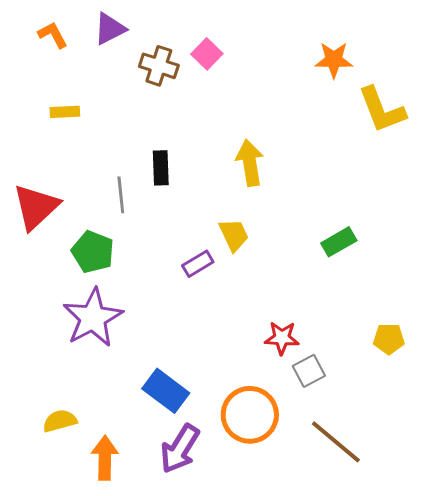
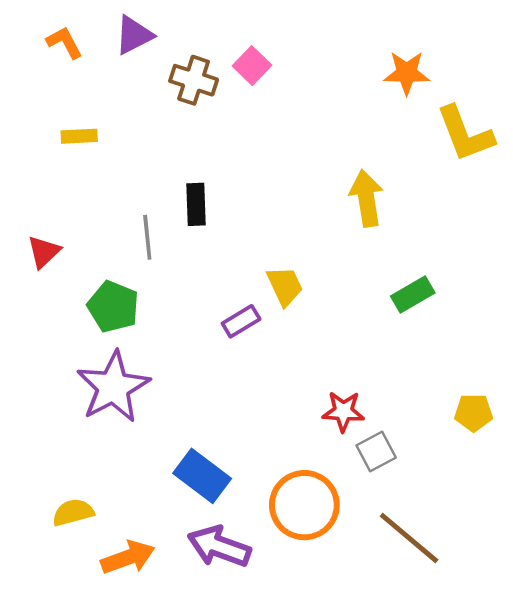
yellow arrow: (250, 163) -> (366, 198), moved
red triangle: (36, 207) -> (44, 252), size x0.6
purple arrow: (180, 449) -> (219, 546), turned 78
orange arrow: (105, 458) -> (128, 557), turned 69

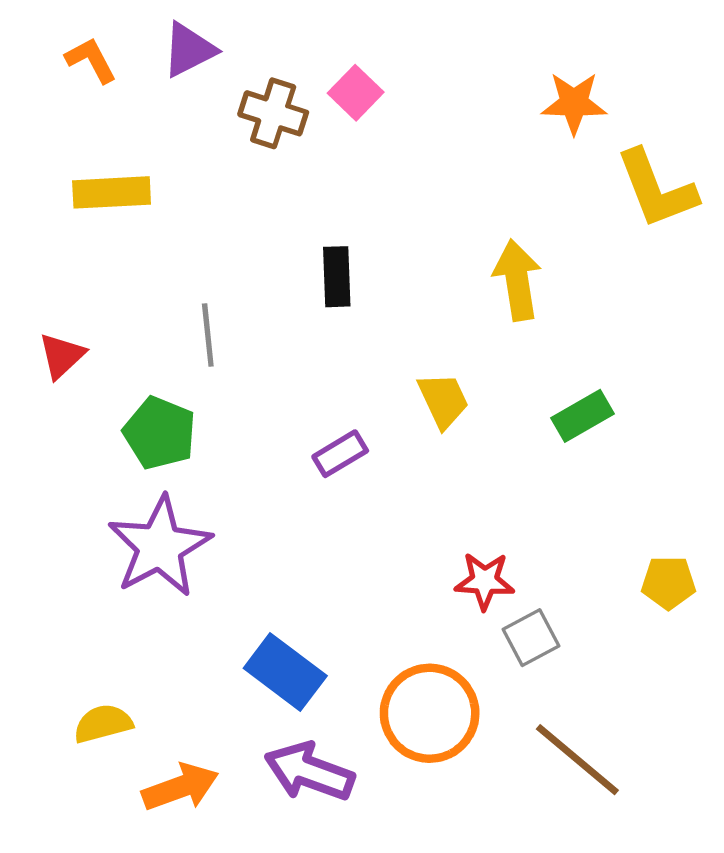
yellow rectangle: (79, 136) -> (112, 192), size x1.5
black rectangle: (196, 204) -> (337, 277), moved
yellow trapezoid: (285, 286) -> (443, 400), moved

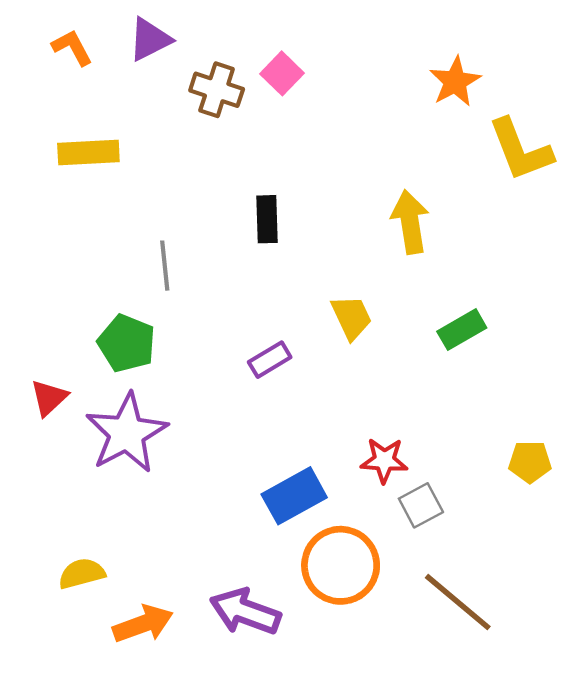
orange star: (574, 103) -> (455, 82), turned -30
red triangle: (62, 356) -> (49, 398), moved
blue rectangle: (285, 672) -> (294, 496), moved, turned -66

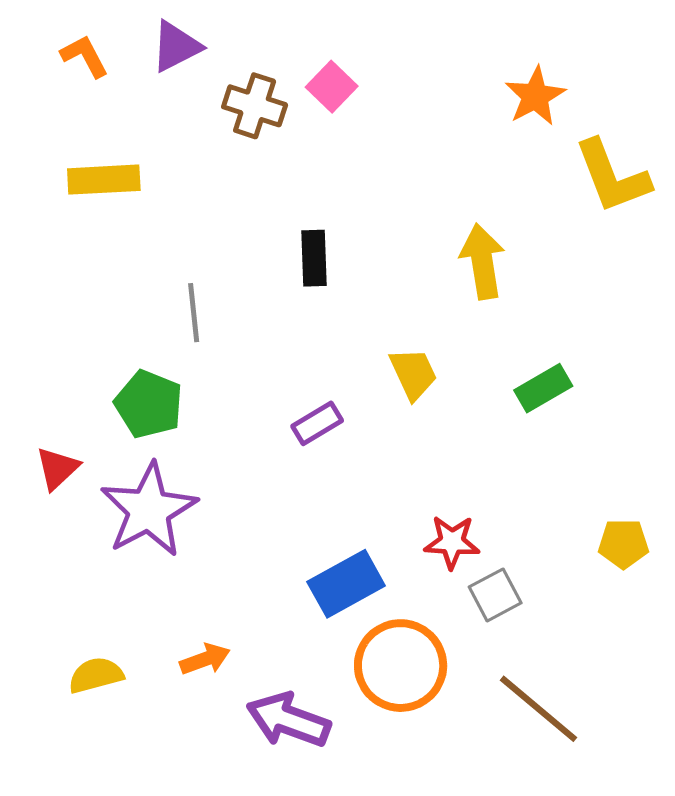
orange arrow: (143, 624) -> (205, 659), moved, size x0.7

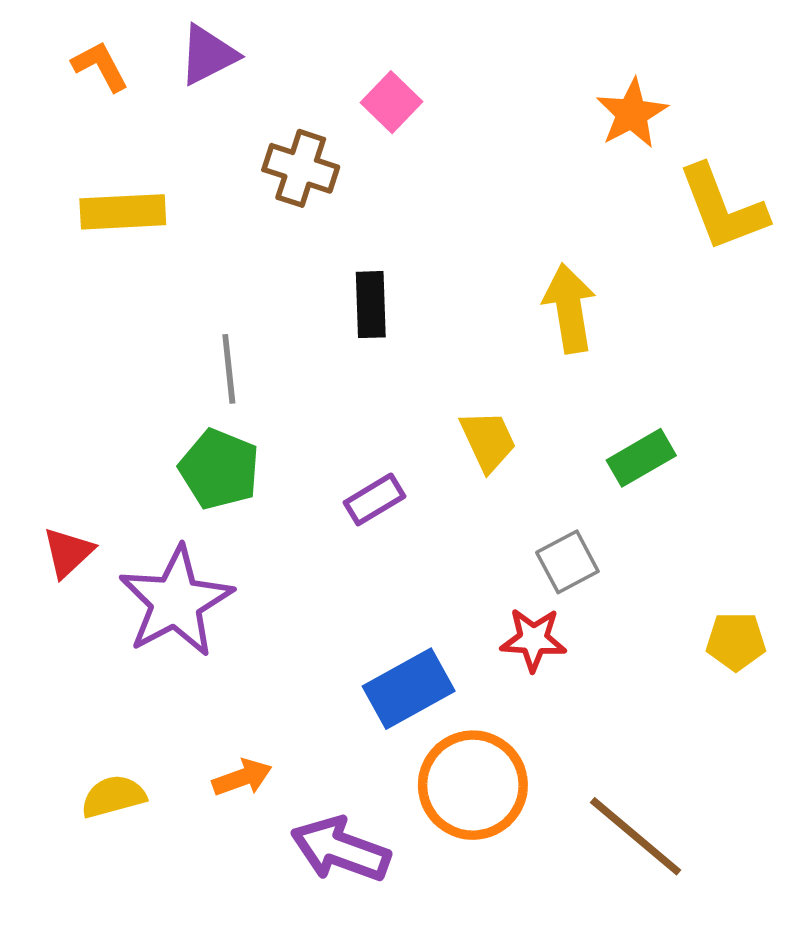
brown cross: (255, 106) -> (301, 168), moved
green pentagon: (149, 404) -> (219, 469), moved
gray square: (495, 595) -> (567, 562), moved

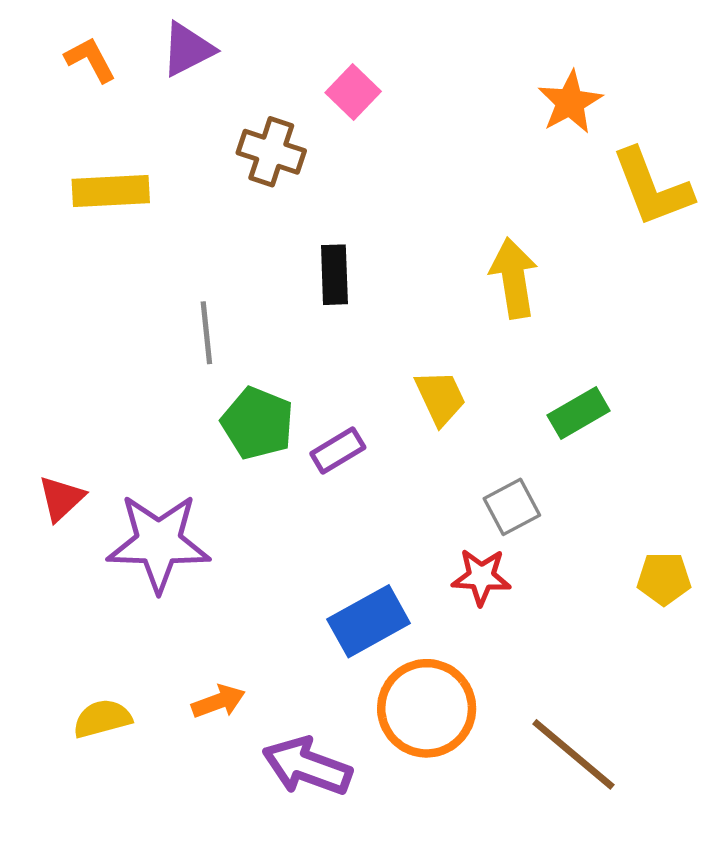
green pentagon: (219, 469) -> (258, 423), moved
purple star: (176, 602) -> (159, 543), turned 30

